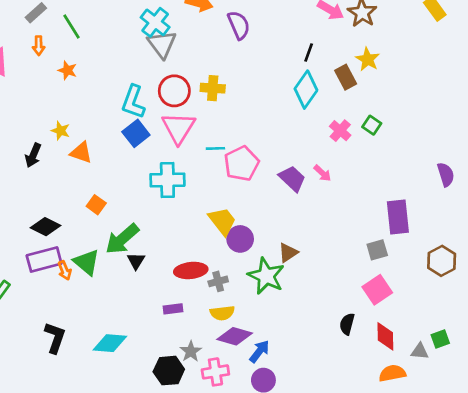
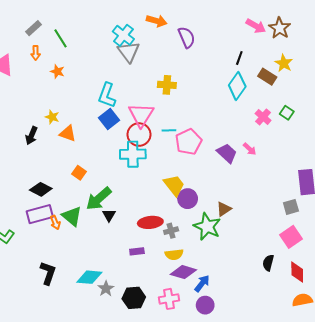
brown rectangle: (346, 77) -> (267, 77), turned -30
red circle: (174, 91) -> (139, 135), moved
gray star: (191, 351) -> (106, 289), moved

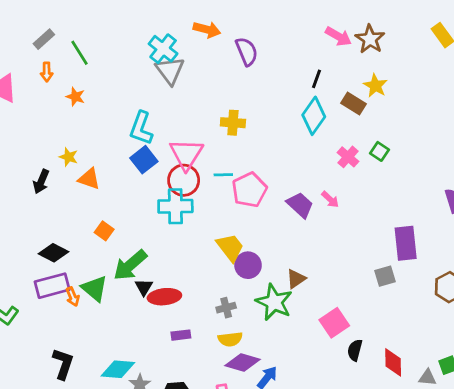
yellow cross: (167, 85) -> (233, 123), moved
red ellipse: (150, 222) -> (164, 297), moved
pink square: (291, 237) -> (334, 323), moved

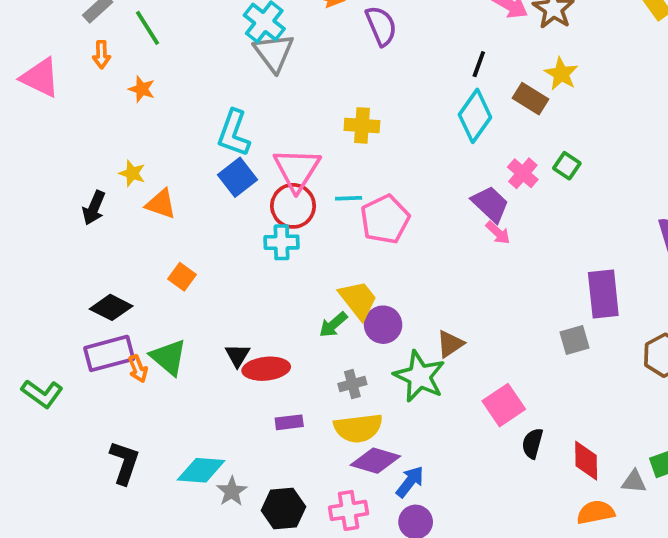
purple trapezoid: (300, 205) -> (490, 204), moved
cyan cross: (175, 206) -> (282, 242), size x0.7
green arrow: (130, 265) -> (333, 325), moved, size x0.6
yellow semicircle: (230, 339) -> (358, 428), size x1.4

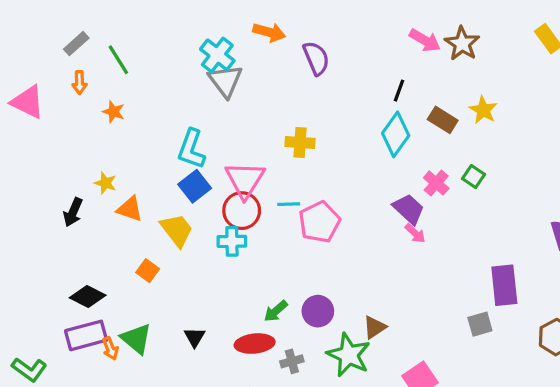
yellow star: (561, 74) -> (483, 110), moved
yellow trapezoid: (358, 300) -> (177, 230), moved
red ellipse: (266, 369) -> (255, 344), moved

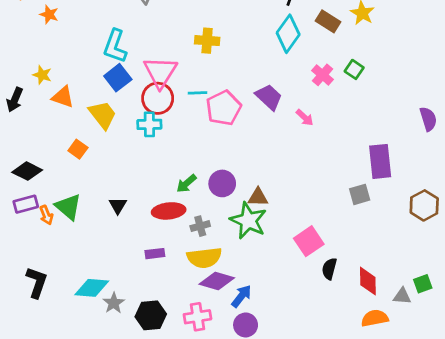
purple trapezoid: (409, 209) -> (269, 97), moved
brown triangle: (375, 327) -> (258, 197), moved, turned 35
purple rectangle: (86, 335) -> (26, 204), size x0.7

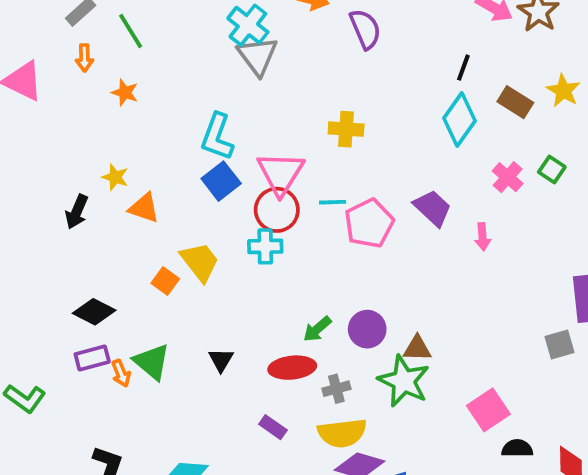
yellow trapezoid: (103, 115) -> (200, 262), moved
pink arrow: (305, 118) -> (483, 237), turned 42
purple rectangle: (155, 254) -> (273, 427), turned 42
black semicircle: (329, 269) -> (517, 448), turned 75

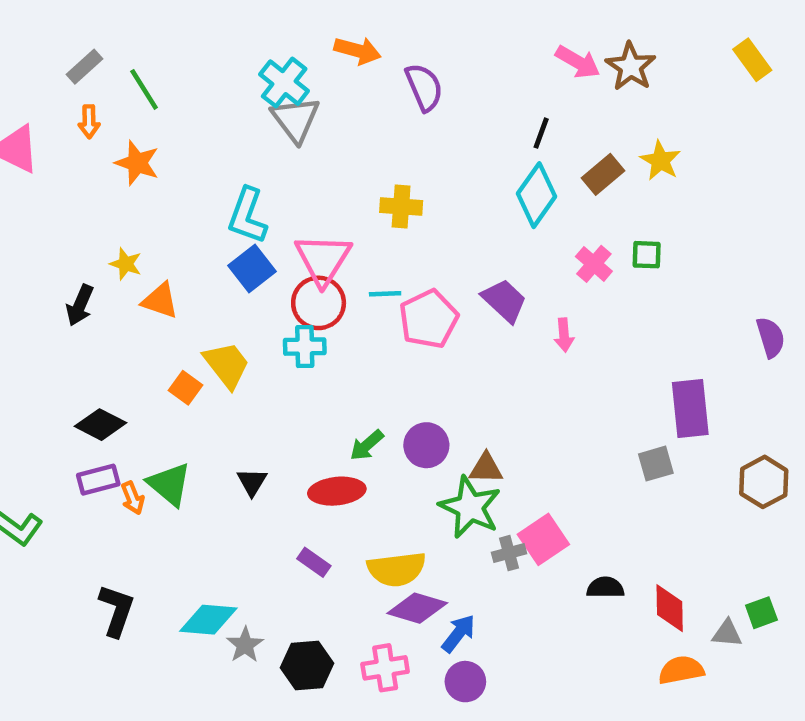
orange star: (125, 93) -> (137, 163), size x1.4
brown rectangle: (515, 102) -> (603, 174), turned -72
green square: (552, 169) -> (647, 255), turned -32
gray cross: (336, 389) -> (509, 553), moved
pink square: (488, 410) -> (543, 539), moved

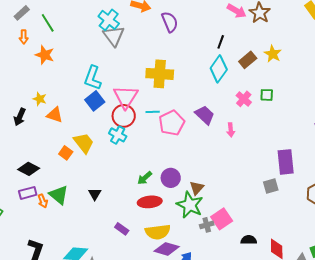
yellow cross: (401, 207) -> (160, 74), size x1.5
cyan cross: (305, 347) -> (118, 135), turned 30
brown triangle: (486, 468) -> (197, 188), turned -49
red ellipse: (337, 491) -> (150, 202), moved

